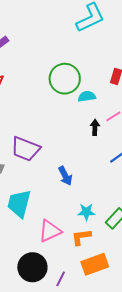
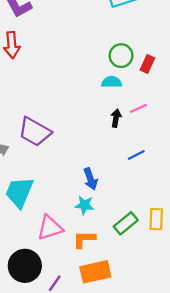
green circle: (65, 79) -> (121, 56), moved, size x0.7
blue arrow: (65, 176) -> (90, 179), moved
cyan star: (86, 212) -> (84, 205), moved

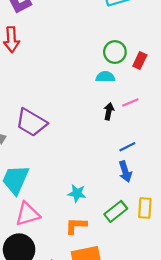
blue arrow: (90, 179) -> (125, 172), moved
pink triangle: (50, 228) -> (27, 214), moved

